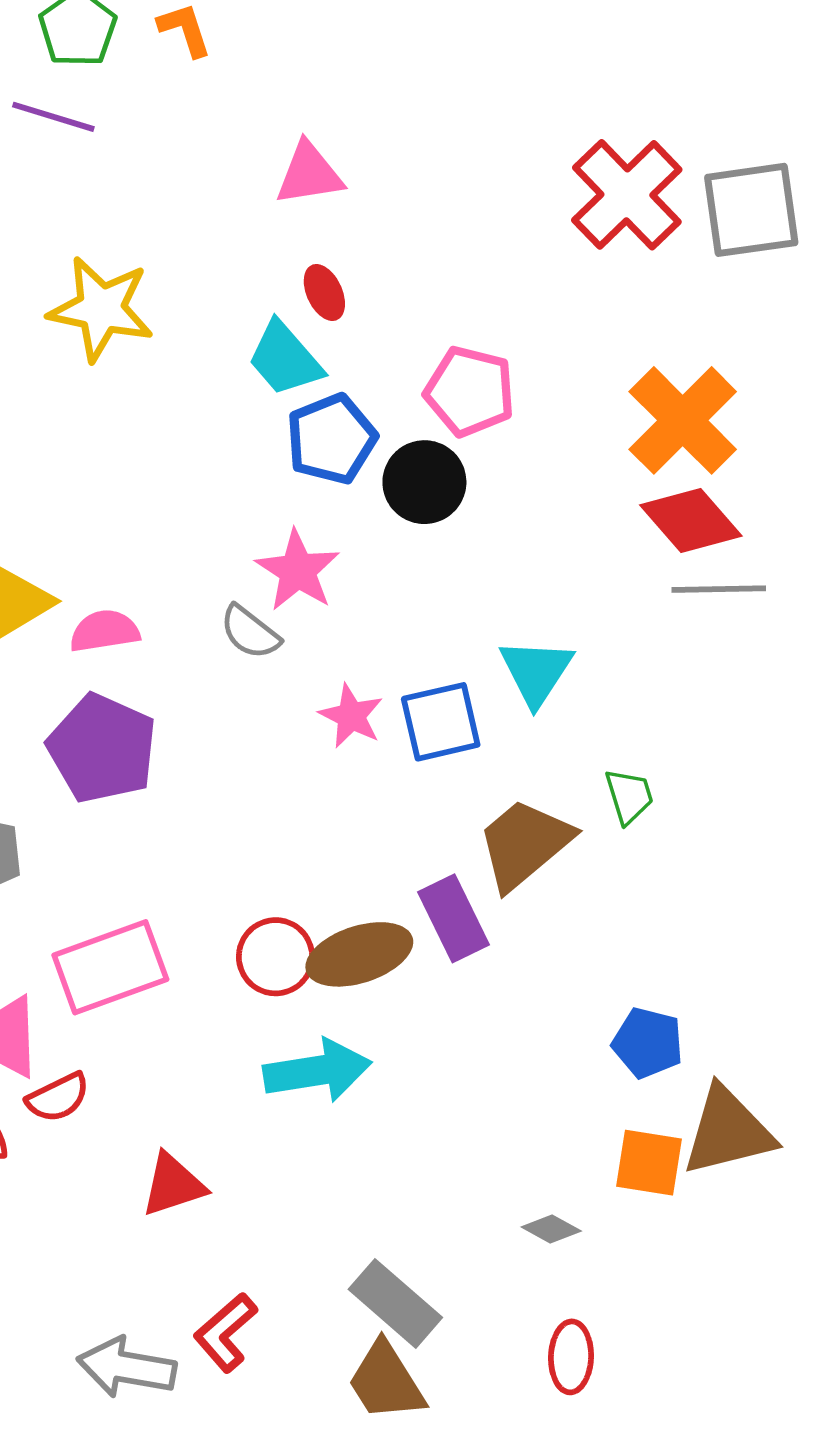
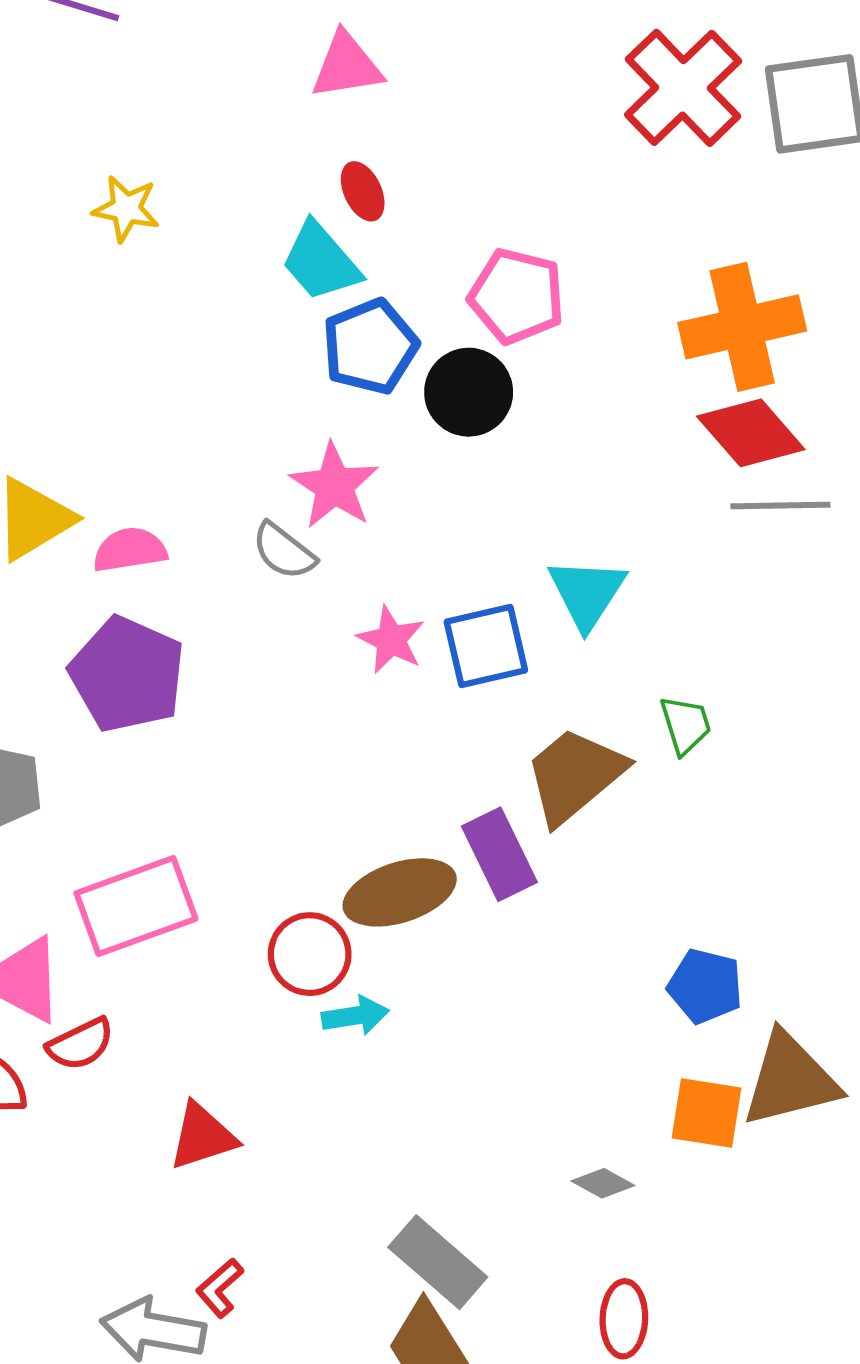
yellow star: (101, 309) -> (126, 209), size x0.6
orange cross: (683, 420) -> (742, 327), turned 32
red circle: (276, 957) -> (310, 954), moved
cyan arrow: (317, 1071) -> (355, 1016), size x0.6
red L-shape: (226, 1332) -> (220, 1288), moved, size x0.7

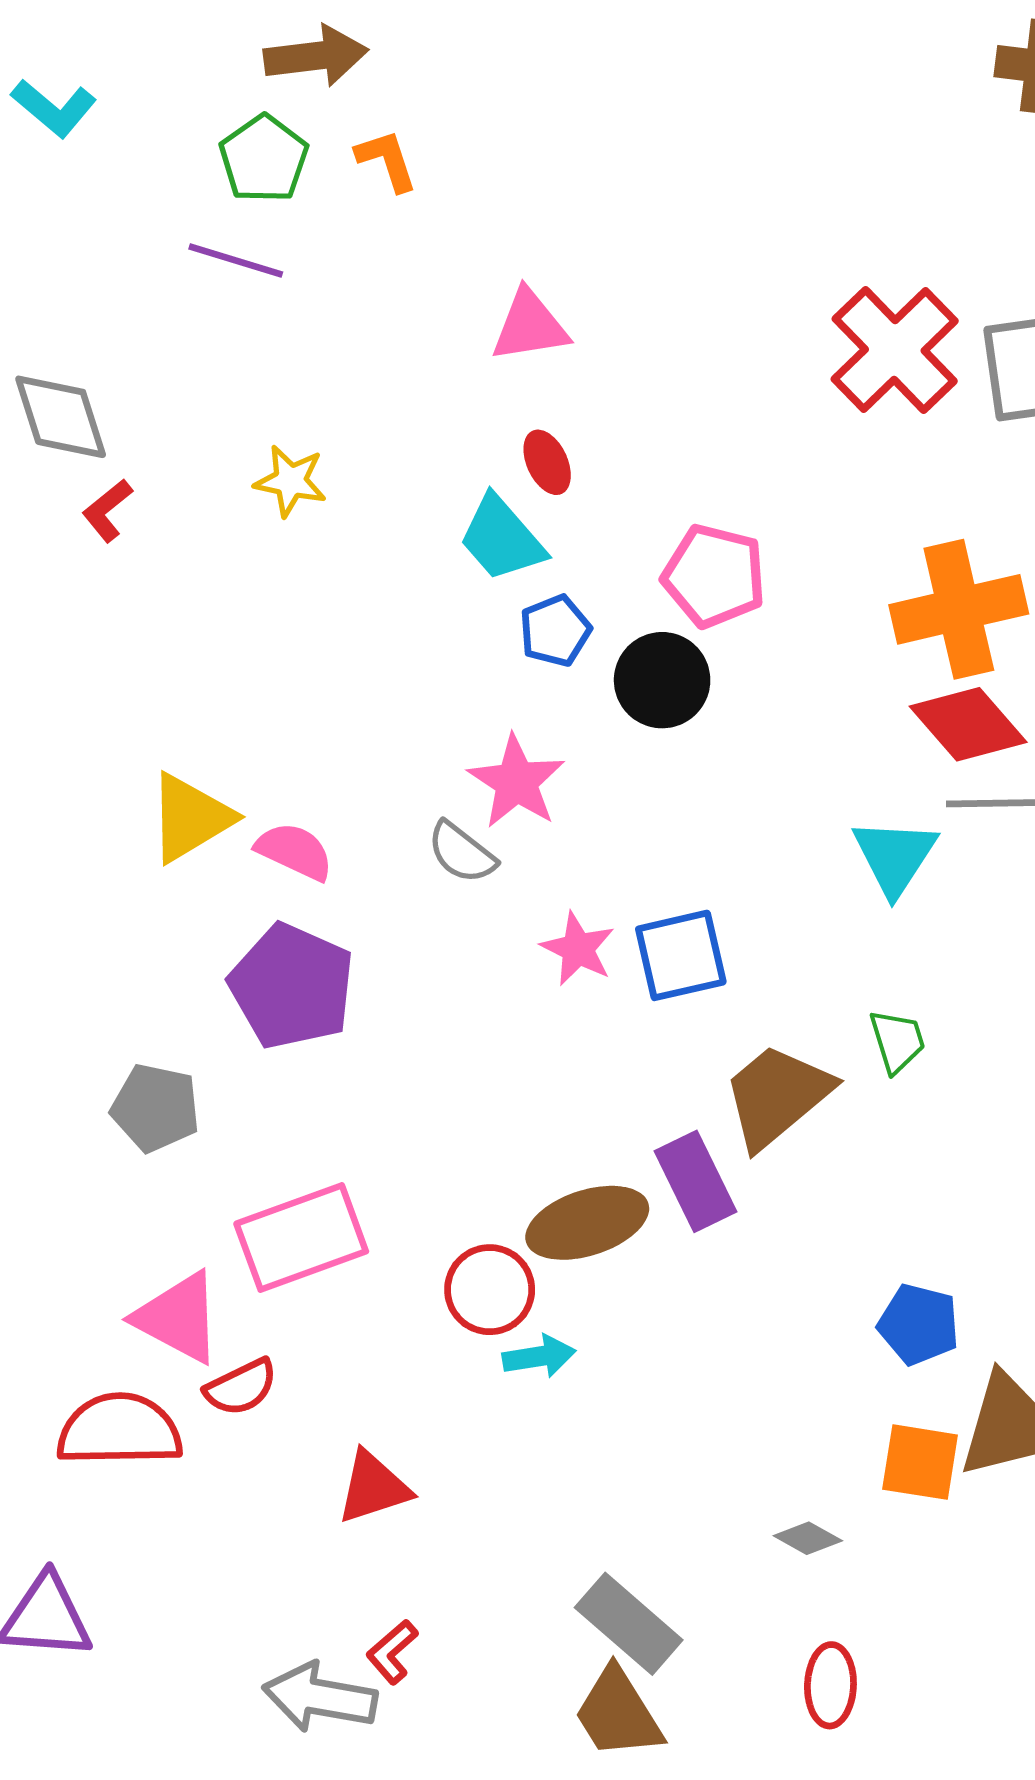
blue pentagon: (370, 347) -> (555, 631), size x0.7
pink semicircle: (130, 550) -> (295, 851), turned 34
cyan triangle: (587, 593) -> (895, 857), moved

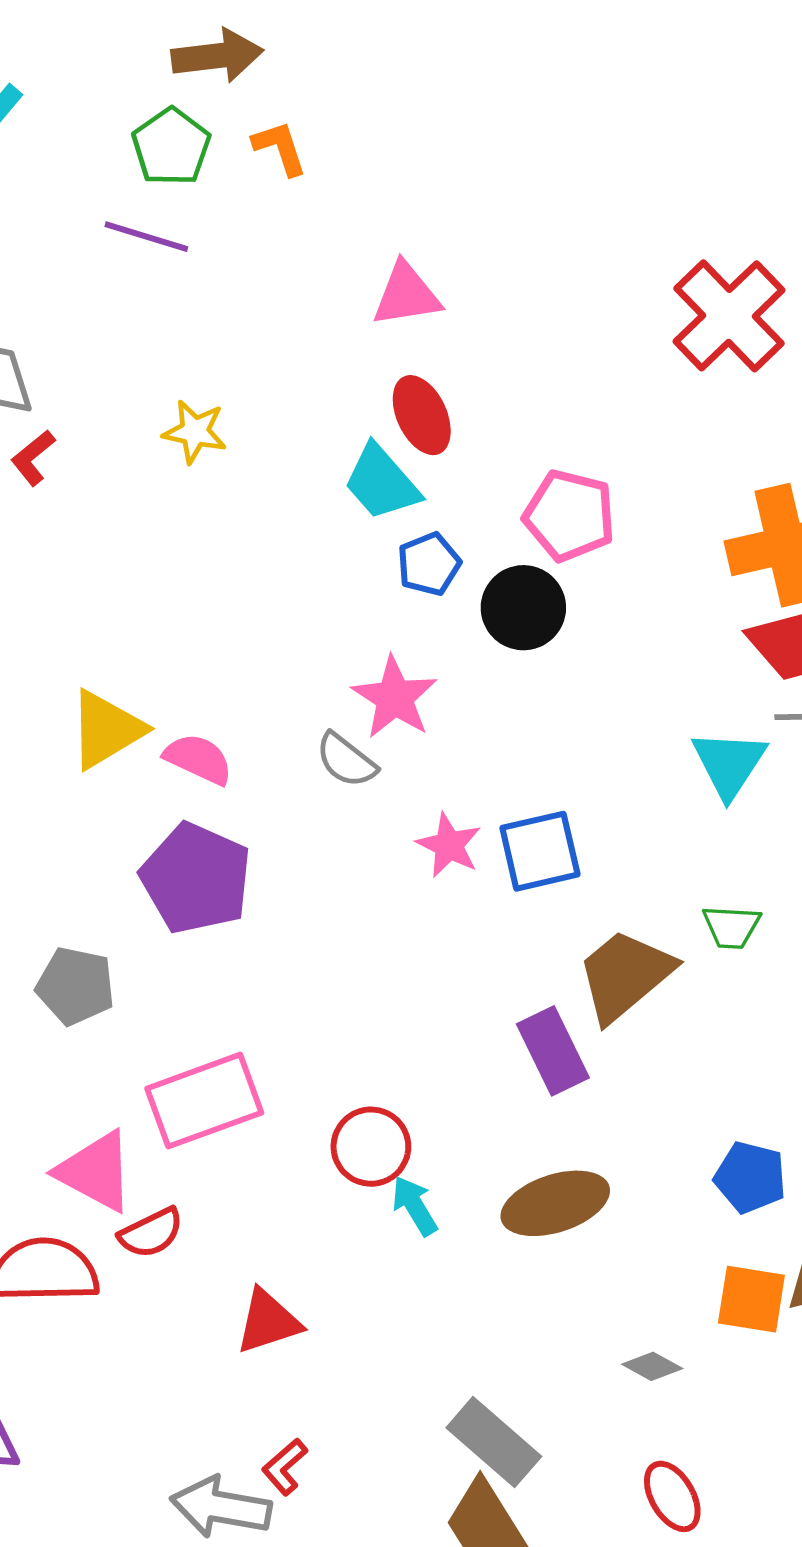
red ellipse: (547, 462) -> (422, 415), size x1.4
green trapezoid: (897, 1041) -> (731, 927), turned 110
brown ellipse: (587, 1223) -> (555, 1203), moved
cyan arrow: (539, 1356) -> (415, 1206), turned -112
red ellipse: (830, 1685) -> (672, 1496), turned -32

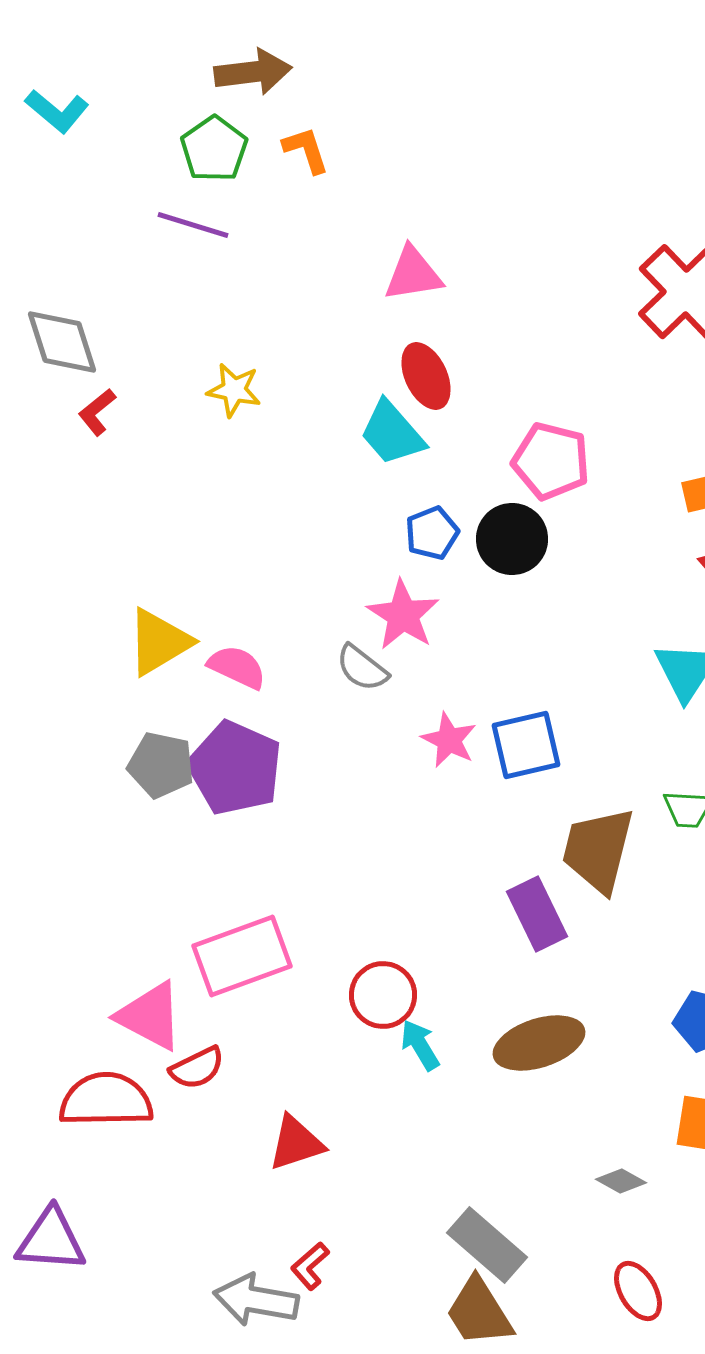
blue pentagon: (429, 564) -> (432, 533), moved
brown trapezoid: (625, 975) -> (598, 850), turned -36
gray pentagon: (75, 986) -> (161, 765), moved

